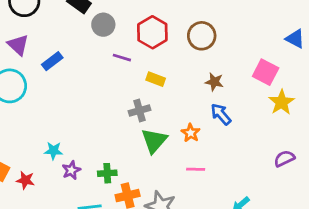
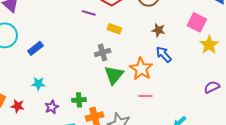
blue rectangle: (52, 61) -> (35, 48), moved
orange star: (191, 133) -> (141, 69), size x1.6
purple star: (71, 170) -> (52, 107), moved

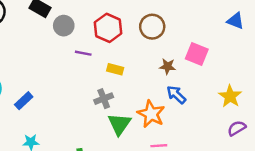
pink square: (197, 22) -> (197, 54), moved
yellow star: (209, 45) -> (230, 96), moved

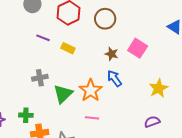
purple line: (83, 53) -> (43, 38), moved
gray cross: (104, 99) -> (40, 78), moved
purple semicircle: (237, 128) -> (152, 122), moved

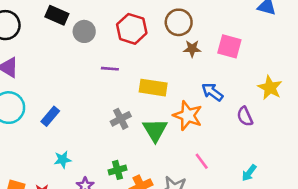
yellow rectangle: (68, 48) -> (153, 88), moved, size x1.5
brown star: (112, 54) -> (192, 49), moved
pink line: (92, 118) -> (202, 161), moved, turned 64
purple semicircle: (152, 122) -> (245, 116), moved, turned -77

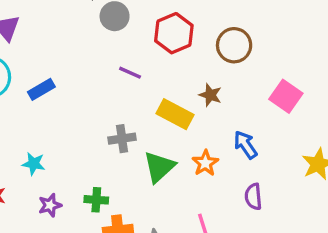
brown star: (192, 49) -> (210, 95), moved
blue rectangle: (50, 116) -> (41, 89), moved
orange star: (188, 116) -> (205, 163), size x0.7
purple semicircle: (245, 116) -> (253, 197), moved

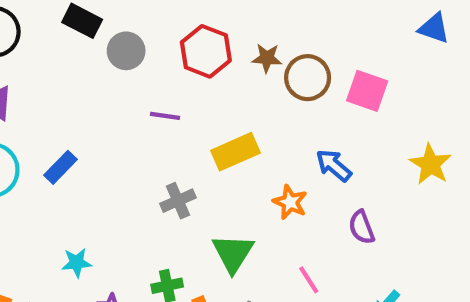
brown circle: (234, 45) -> (308, 78), moved
brown star: (210, 95) -> (267, 58), moved
yellow rectangle: (175, 114) -> (235, 152), turned -36
green triangle: (159, 167) -> (233, 253), moved

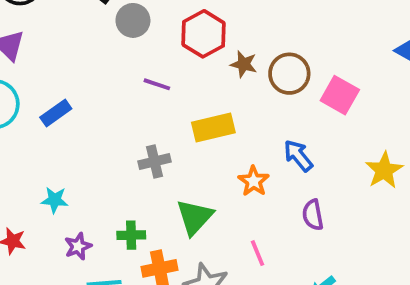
brown star: (267, 58) -> (244, 64), moved

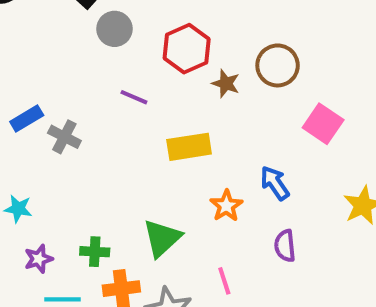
brown circle: (289, 74) -> (278, 65), moved
gray cross: (155, 162) -> (64, 137), moved, turned 36

